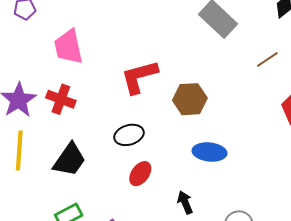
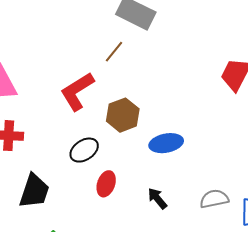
brown line: (267, 59) -> (114, 52), moved
brown hexagon: (190, 99) -> (123, 115), moved

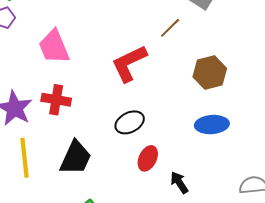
brown hexagon: (123, 115) -> (210, 73), moved
black arrow: (157, 198) -> (179, 183), moved

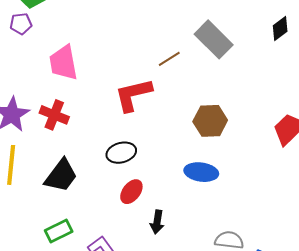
brown line: (170, 28) -> (169, 59), moved
black arrow: (179, 183) -> (157, 222), turned -150

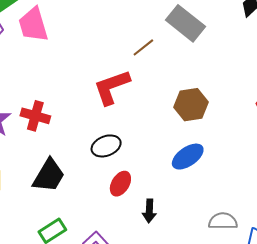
pink trapezoid: (63, 63) -> (33, 25), moved
blue ellipse: (201, 172) -> (188, 157), turned -36

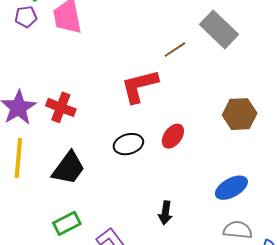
brown hexagon: (191, 105) -> (240, 114), moved
blue ellipse: (188, 157) -> (231, 188), moved
red ellipse: (120, 184) -> (173, 136), moved

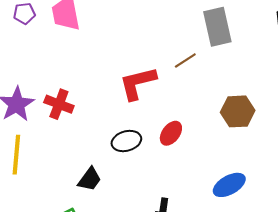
gray rectangle: (219, 29) -> (217, 27), turned 33
brown line: (175, 50) -> (185, 61), moved
black trapezoid: (69, 168) -> (90, 179), moved, size x0.7

